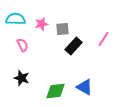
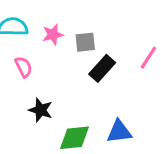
black star: (22, 78) -> (41, 110), moved
blue triangle: (85, 87) -> (119, 132), turned -36

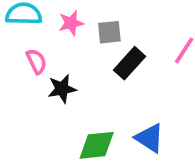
black star: (41, 110) -> (62, 89), moved, turned -30
blue triangle: (119, 132) -> (150, 138), turned 40

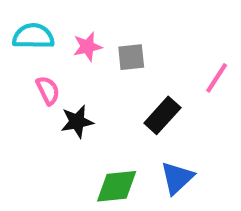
black rectangle: (129, 63) -> (162, 115), moved
blue triangle: (150, 138) -> (177, 178), turned 44

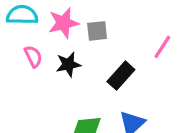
pink star: (87, 47) -> (64, 23), size x1.4
black star: (77, 122) -> (68, 64), moved

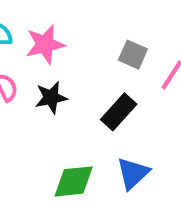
gray square: (97, 31) -> (133, 55), moved, turned 30

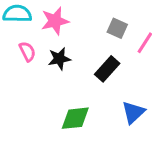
blue triangle: (133, 173) -> (133, 112), moved

